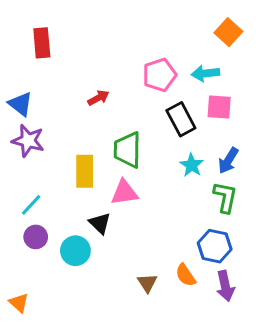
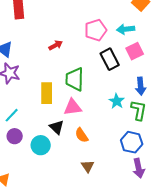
pink square: (219, 107) -> (135, 51), turned -30
blue arrow: (228, 161) -> (141, 86), turned -36
cyan star: (192, 165) -> (117, 101), moved
orange semicircle: (186, 275) -> (82, 135), moved

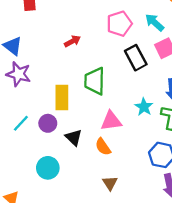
cyan arrow: (126, 29) -> (154, 22), turned 48
pink triangle: (73, 107) -> (111, 121), moved
purple circle: (15, 136) -> (48, 123), moved
cyan circle: (41, 145) -> (48, 168), moved

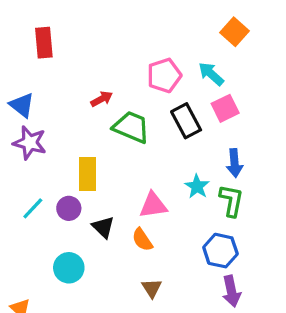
green trapezoid: (95, 81) -> (131, 127), moved, turned 112

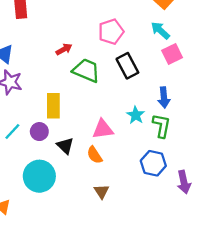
cyan arrow: (211, 74) -> (160, 30), moved
pink square: (225, 108) -> (172, 54), moved
cyan circle: (69, 268) -> (39, 176), size x1.4
purple arrow: (231, 291) -> (184, 182), moved

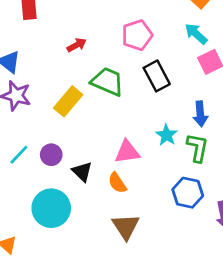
red arrow: (64, 49) -> (77, 45), moved
yellow rectangle: (53, 106) -> (68, 101), moved, turned 40
brown triangle: (102, 191) -> (126, 226), size x1.5

